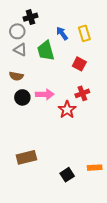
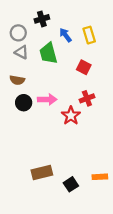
black cross: (31, 17) -> (42, 19), moved
brown rectangle: (26, 157) -> (42, 173), moved

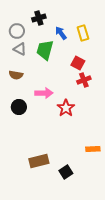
green trapezoid: (48, 53) -> (45, 50), turned 30
red cross: (87, 98) -> (84, 80), moved
black circle: (24, 103) -> (19, 107), moved
orange rectangle: (100, 177) -> (93, 149), moved

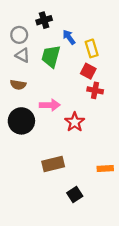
yellow rectangle: (83, 33) -> (92, 48), moved
red cross: (84, 80) -> (95, 90), turned 32
black circle: (19, 107) -> (21, 121), size x1.5
brown rectangle: (39, 161) -> (53, 164), moved

